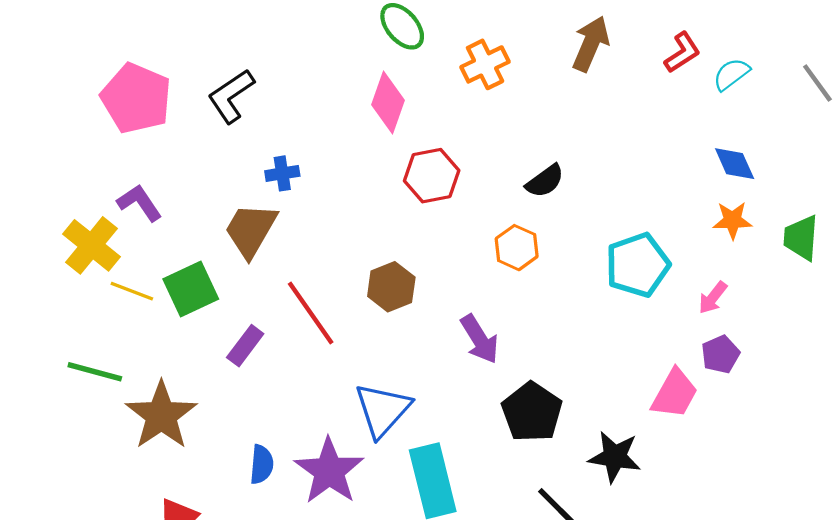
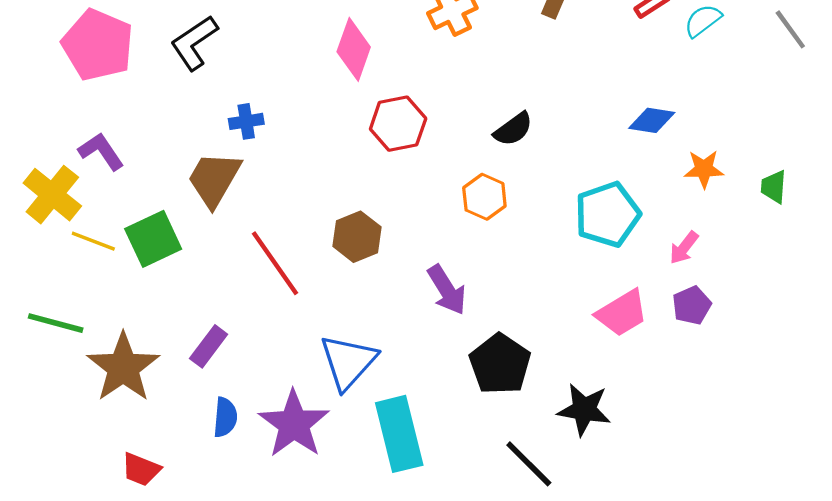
blue diamond: (735, 164) -> (652, 120), moved, turned -57
green trapezoid: (801, 238) -> (774, 187), size x0.7
purple rectangle: (245, 346) -> (209, 346), moved
pink trapezoid: (675, 394) -> (622, 313), moved, turned 30

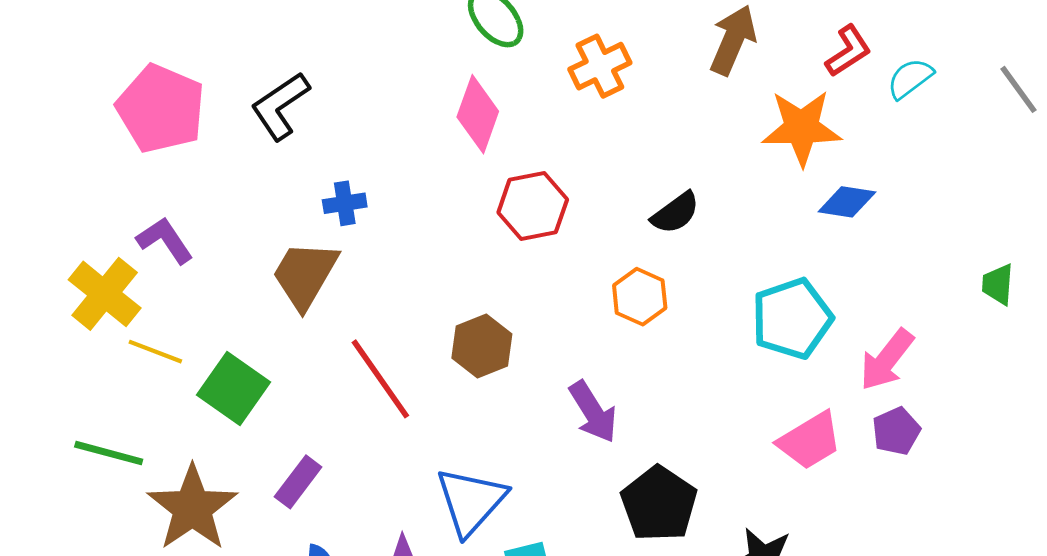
orange star: (704, 169) -> (802, 128), moved, size x1.6
green square: (153, 239) -> (234, 389), moved, turned -30
pink arrow: (684, 248) -> (887, 360), size x1.5

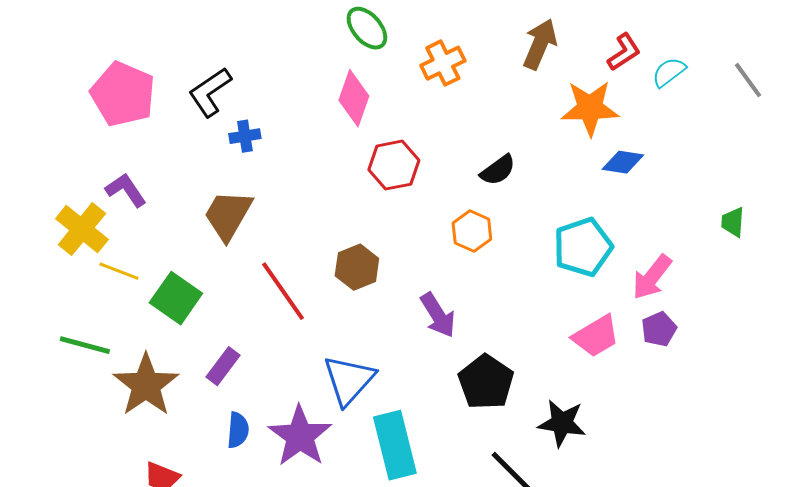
blue cross: (345, 203) -> (245, 136), moved

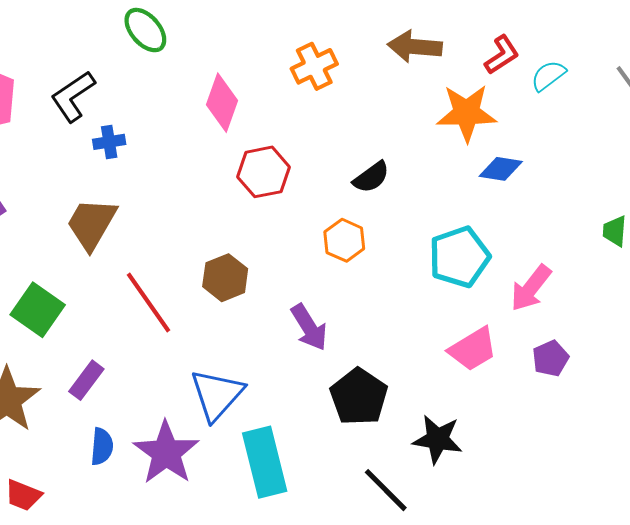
green ellipse: (367, 28) -> (145, 30), moved
brown arrow: (540, 44) -> (415, 47), turned -108
purple pentagon: (659, 329) -> (550, 358), moved

